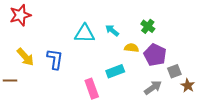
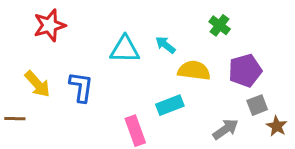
red star: (20, 15) -> (49, 25), moved
green cross: (148, 26) -> (220, 25), moved
yellow semicircle: (132, 48) -> (194, 70), size x1.5
purple pentagon: (155, 55) -> (245, 70), moved, turned 30

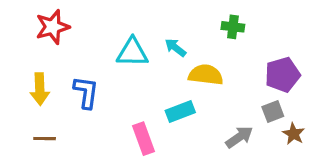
green cross: (220, 25) -> (233, 27), turned -30
purple pentagon: (245, 70) -> (282, 75), moved
yellow arrow: (37, 84) -> (40, 89), turned 40
brown line: (15, 119) -> (45, 139), moved

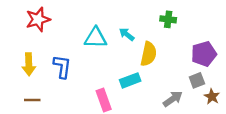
yellow semicircle: (206, 75) -> (149, 54), turned 95

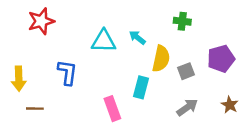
yellow arrow: (29, 64) -> (19, 79), moved
cyan rectangle: (130, 80) -> (141, 87), turned -54
gray square: (197, 80) -> (186, 71), moved

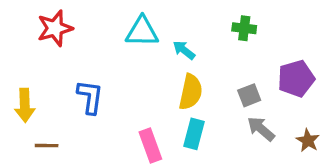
cyan triangle: (104, 41) -> (142, 32), moved
yellow semicircle: (161, 59) -> (191, 92), moved
cyan rectangle: (141, 87) -> (194, 134), moved
gray arrow: (187, 107) -> (261, 129), moved, turned -105

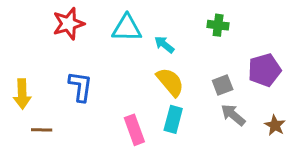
red star: (55, 28) -> (69, 24), moved
yellow semicircle: (191, 92) -> (170, 82), turned -52

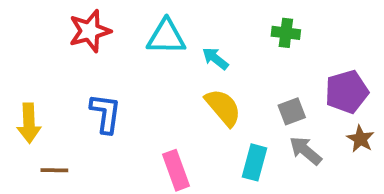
cyan rectangle: (173, 119) -> (255, 162), moved
brown star: (275, 125) -> (360, 139), moved

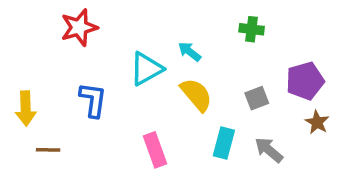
cyan triangle: (166, 37) -> (146, 69), moved, turned -30
gray arrow: (306, 151) -> (269, 150), moved

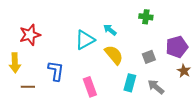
red star: (79, 27) -> (30, 35), moved
blue L-shape: (93, 100) -> (56, 71), moved

